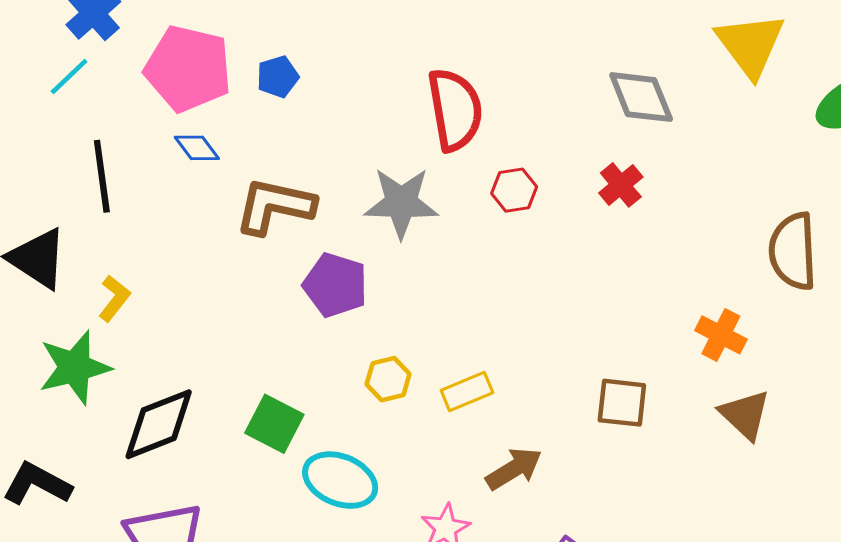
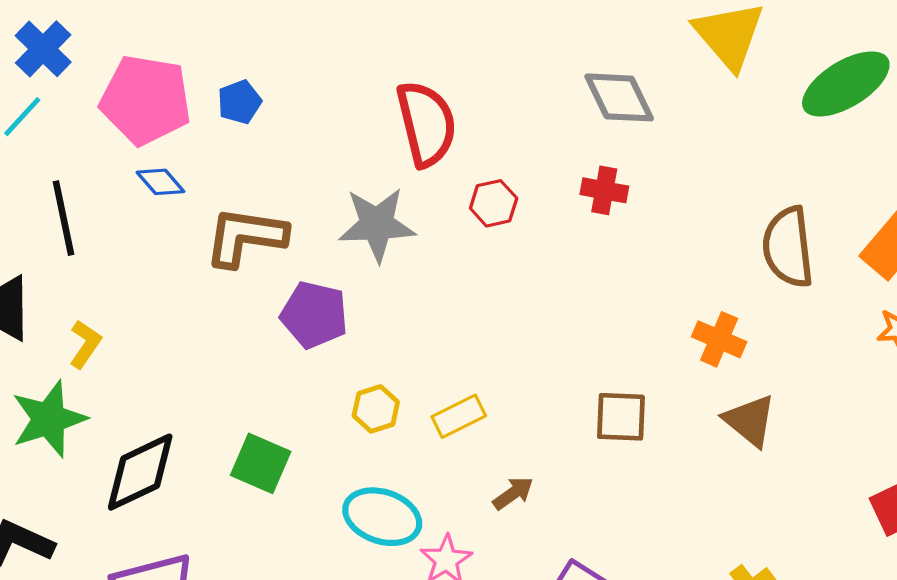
red cross: (621, 185) -> (604, 190), turned -36
brown arrow: (514, 469) -> (513, 493), size x0.7
cyan ellipse: (340, 480) -> (382, 517), moved

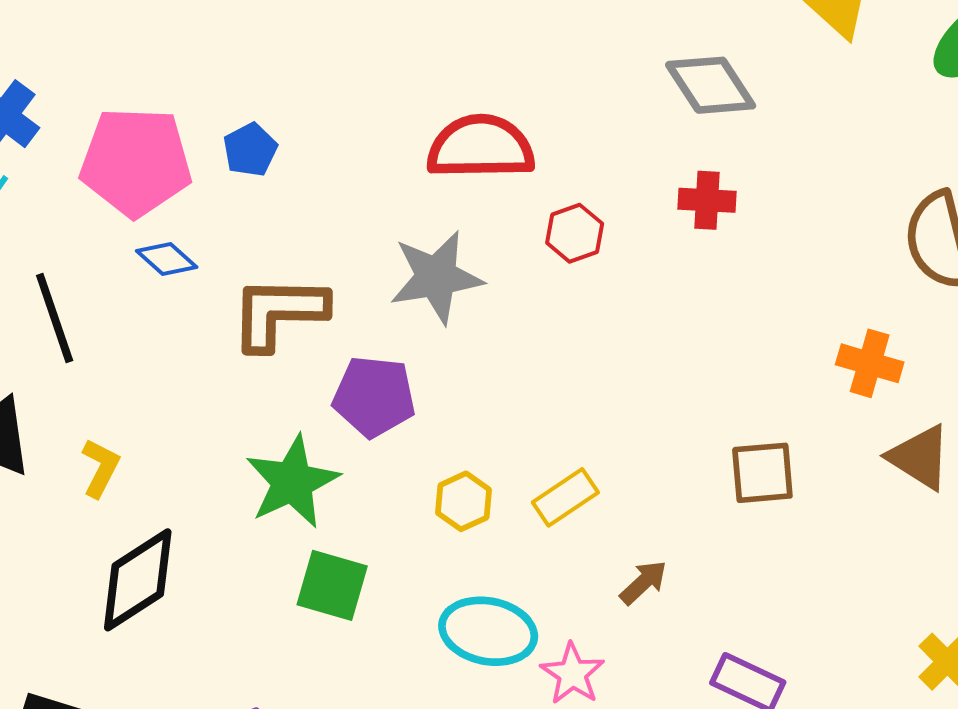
red semicircle: (426, 124) -> (481, 147), turned -70
green star: (49, 419) -> (292, 482), moved
black diamond: (140, 472) -> (138, 580), moved

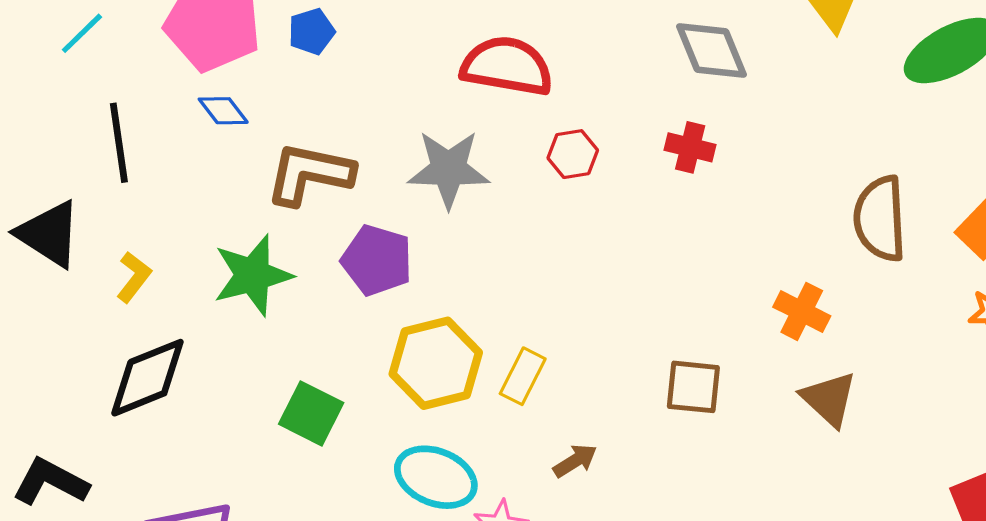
green star: (292, 482) -> (253, 275), moved
yellow rectangle: (565, 497) -> (523, 376), turned -40
yellow hexagon: (463, 501) -> (436, 363), size x1.8

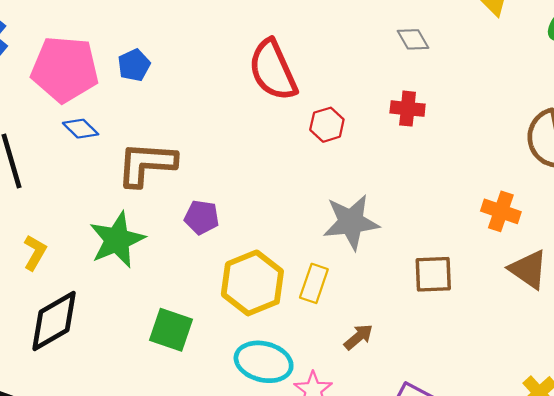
gray diamond: (712, 51) -> (413, 39), size x0.6
red semicircle: (507, 66) -> (273, 70), turned -116
gray star: (449, 169) -> (351, 222), moved
purple pentagon: (377, 260) -> (202, 217), size x0.7

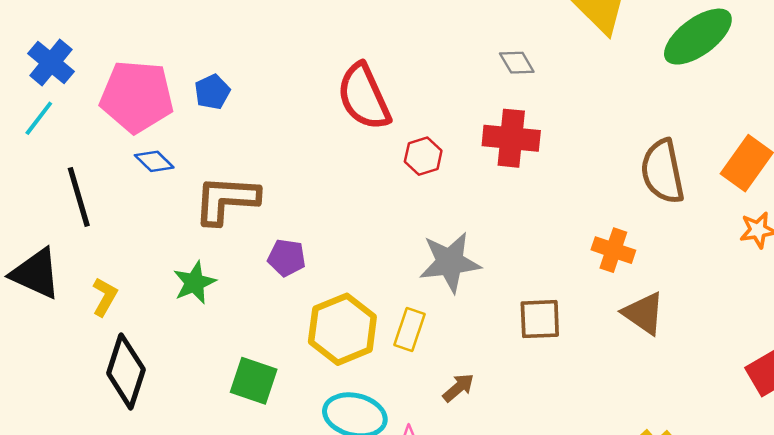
red cross: (408, 109) -> (511, 138), size x1.5
green star: (117, 240) -> (194, 283), size x0.7
black diamond: (54, 321) -> (126, 371), turned -42

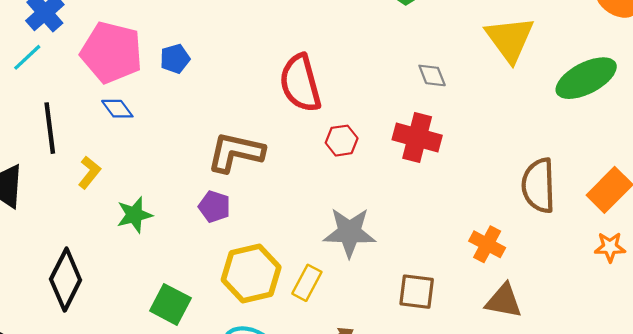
brown L-shape: (226, 200) -> (236, 152), moved
yellow L-shape: (105, 297) -> (89, 172), moved
brown triangle: (644, 313) -> (504, 301), turned -33

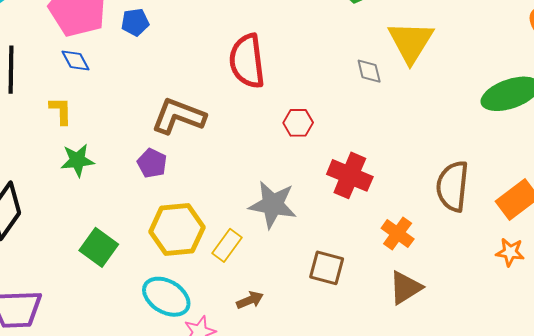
yellow triangle: (510, 39) -> (411, 42), moved
red cross: (417, 137) -> (350, 175), moved
red hexagon: (342, 141) -> (298, 123), moved
yellow L-shape: (89, 172) -> (61, 111), moved, turned -48
brown triangle: (504, 301) -> (405, 288), turned -51

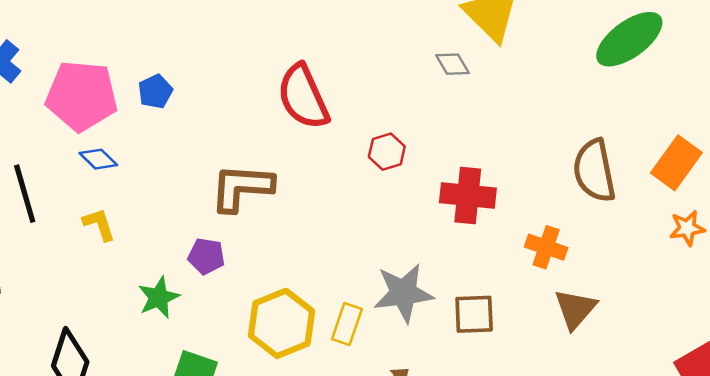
green star: (77, 160) -> (159, 297), moved
purple pentagon: (152, 163) -> (206, 256), moved
gray star: (273, 205) -> (403, 293), moved

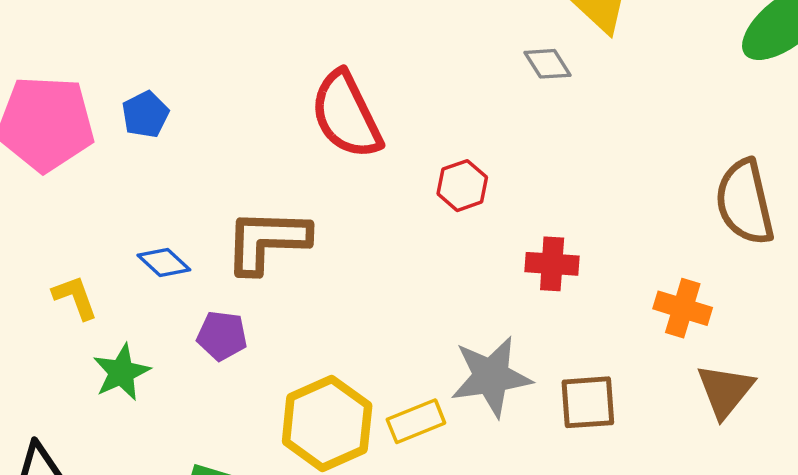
blue diamond: (98, 159) -> (164, 263), moved
red cross: (468, 195) -> (552, 264), moved, size x0.7
green star: (159, 297) -> (121, 372), moved
yellow rectangle: (347, 324) -> (416, 421), turned 51

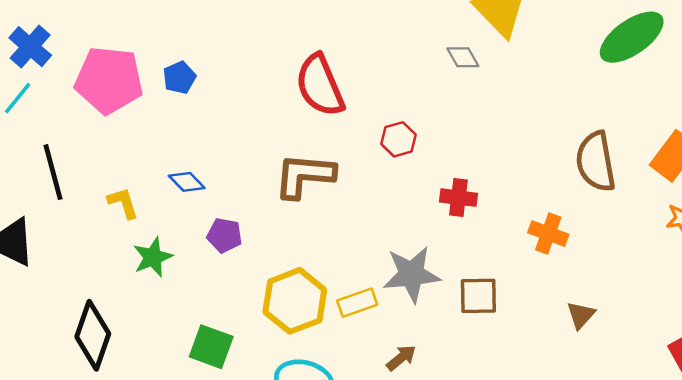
brown L-shape: (267, 241) -> (304, 176), moved
brown triangle: (725, 391) -> (581, 315), moved, size x0.7

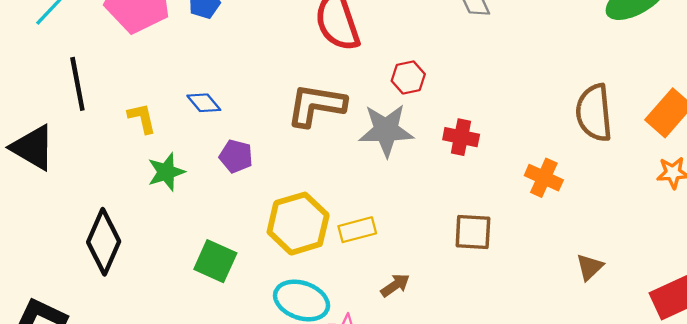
gray star: (412, 274) -> (386, 130), moved
brown triangle: (581, 315) -> (590, 267), moved

